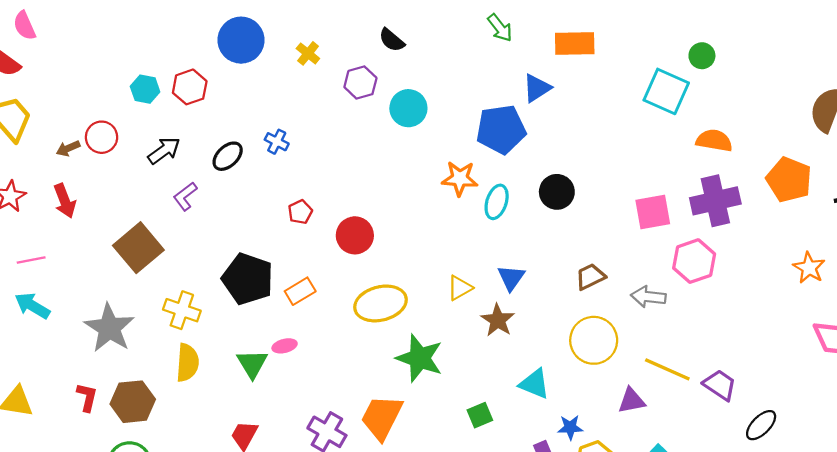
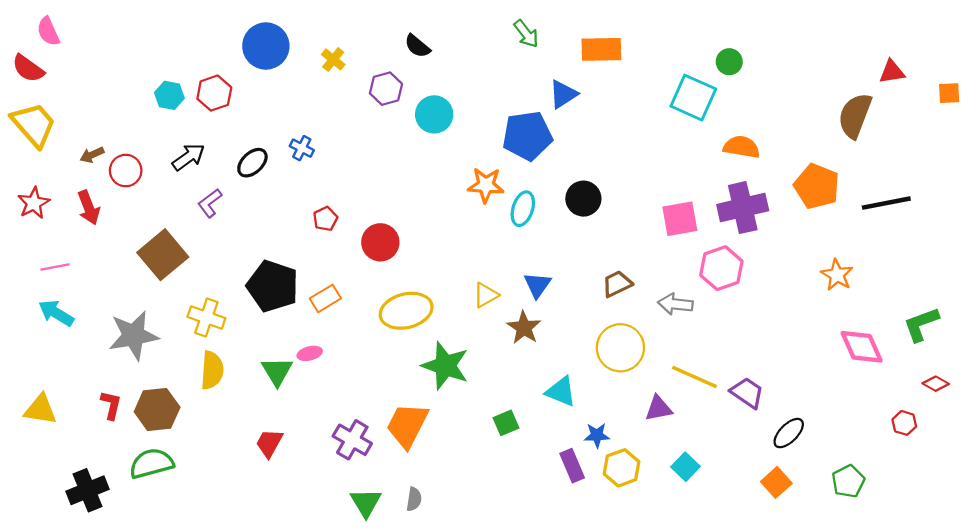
red circle: (102, 137) -> (126, 171), moved
gray star: (109, 328) -> (134, 335), turned 30

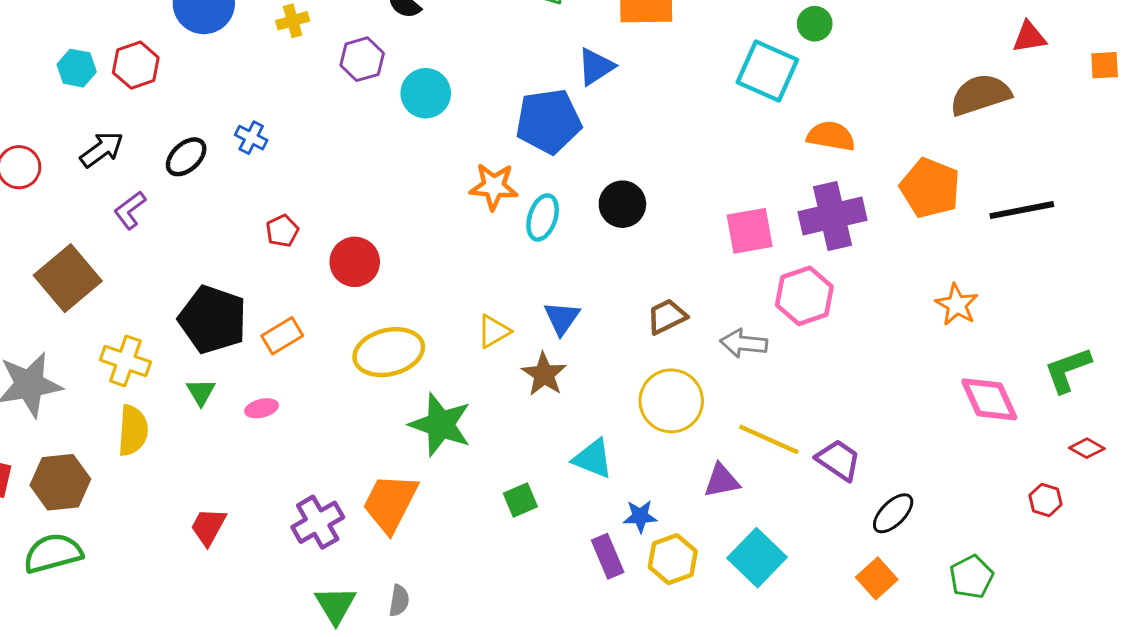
yellow cross: (333, 59) -> (293, 21), turned 35
brown semicircle: (855, 116) -> (980, 95), turned 51
green triangle: (277, 371) -> (201, 392), moved, size x0.7
purple cross: (352, 440) -> (318, 522), turned 30
cyan square: (685, 467) -> (757, 558), size x1.5

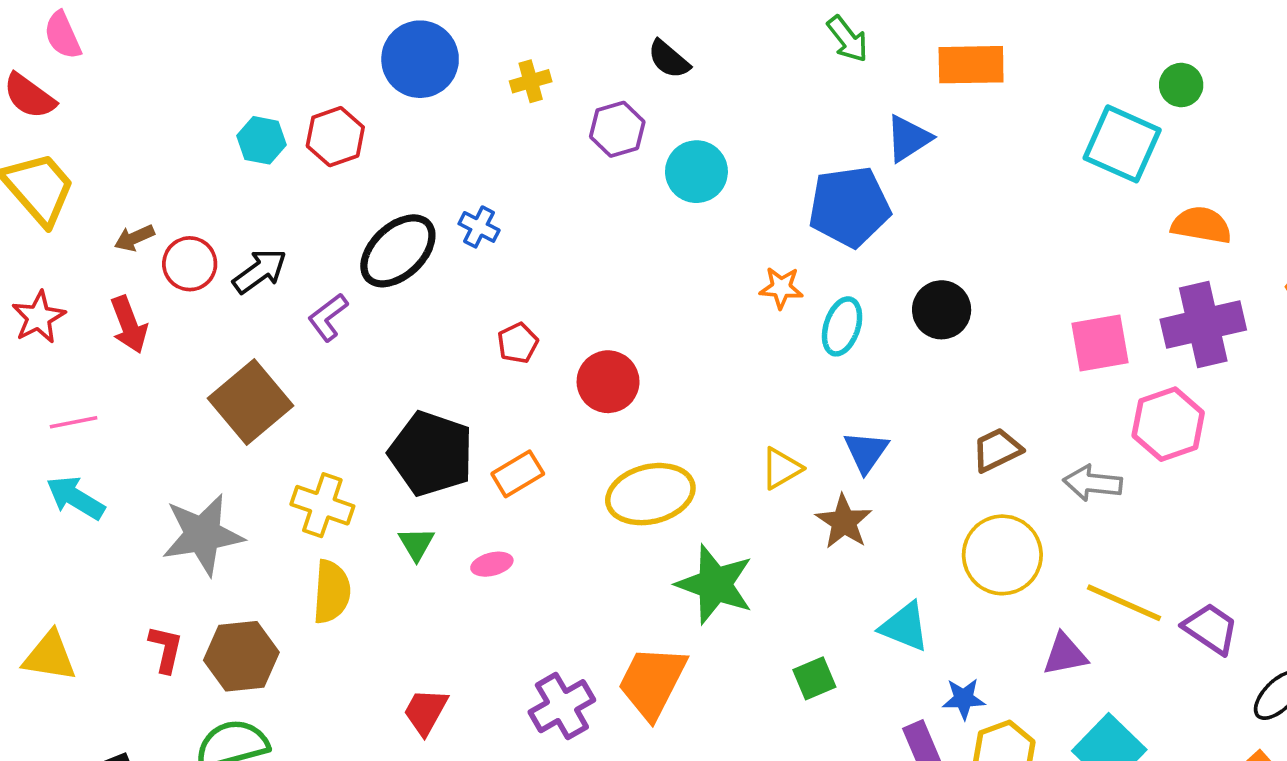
black arrow: (102, 149) -> (260, 271), moved
black ellipse: (186, 157) -> (398, 251), size x1.5
orange star: (494, 186) -> (781, 288), size x0.7

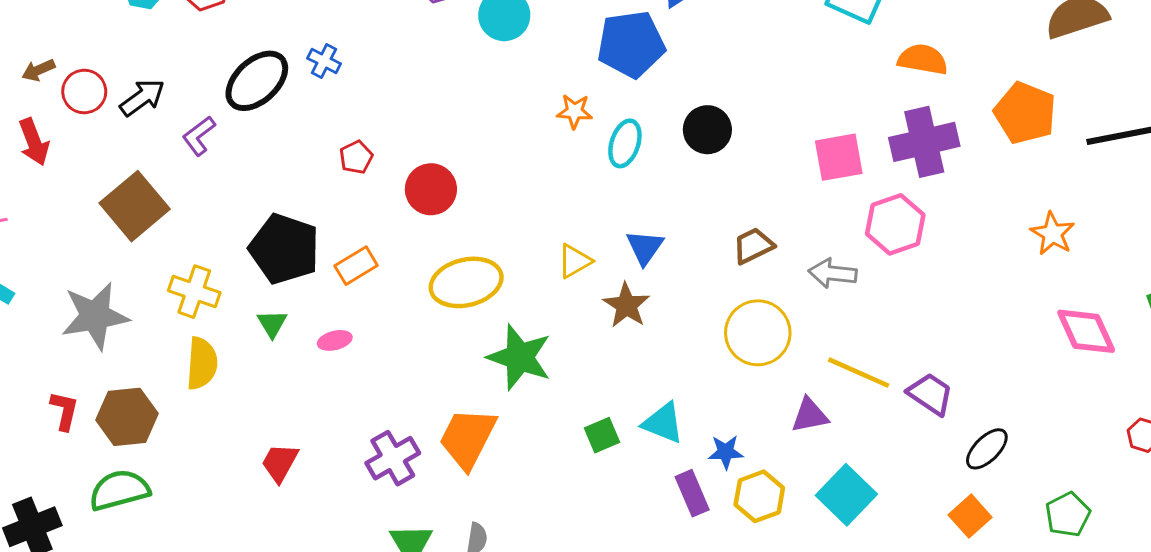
cyan triangle: (905, 627) -> (663, 423), moved

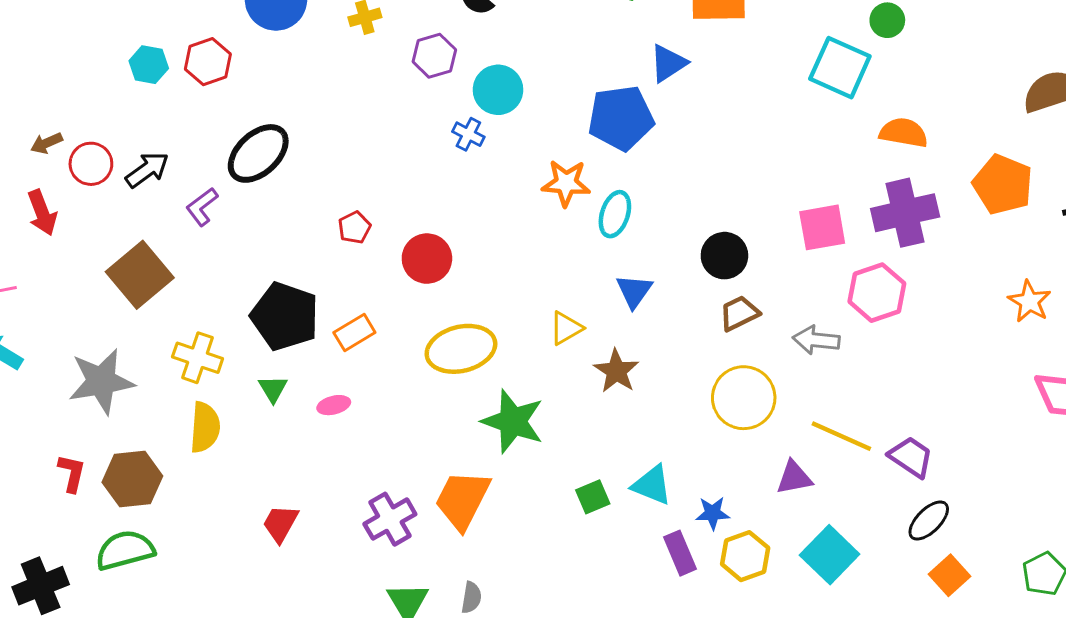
blue cross: (324, 61) -> (468, 134), moved
orange star: (575, 111) -> (566, 183), size x1.4
black circle: (707, 130) -> (724, 256), moved
blue triangle: (645, 247) -> (634, 291), moved
black ellipse: (987, 449) -> (929, 521), moved

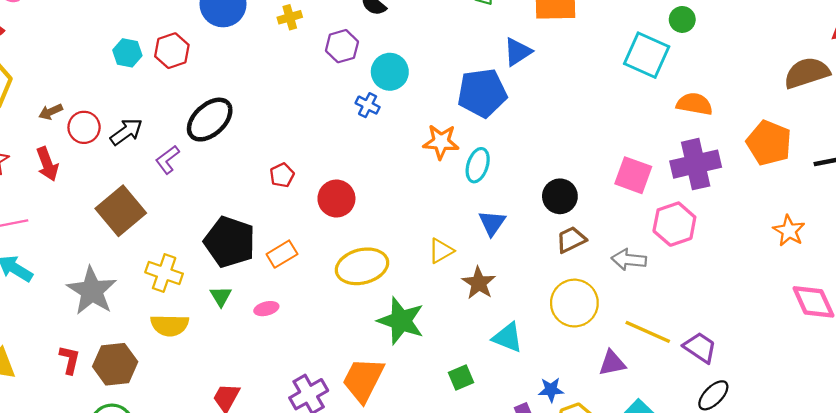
pink square: (822, 227) -> (633, 175), turned 30
gray star: (101, 381) -> (92, 291), turned -30
yellow semicircle: (205, 427) -> (170, 325), turned 87
cyan triangle: (652, 485) -> (508, 337), moved

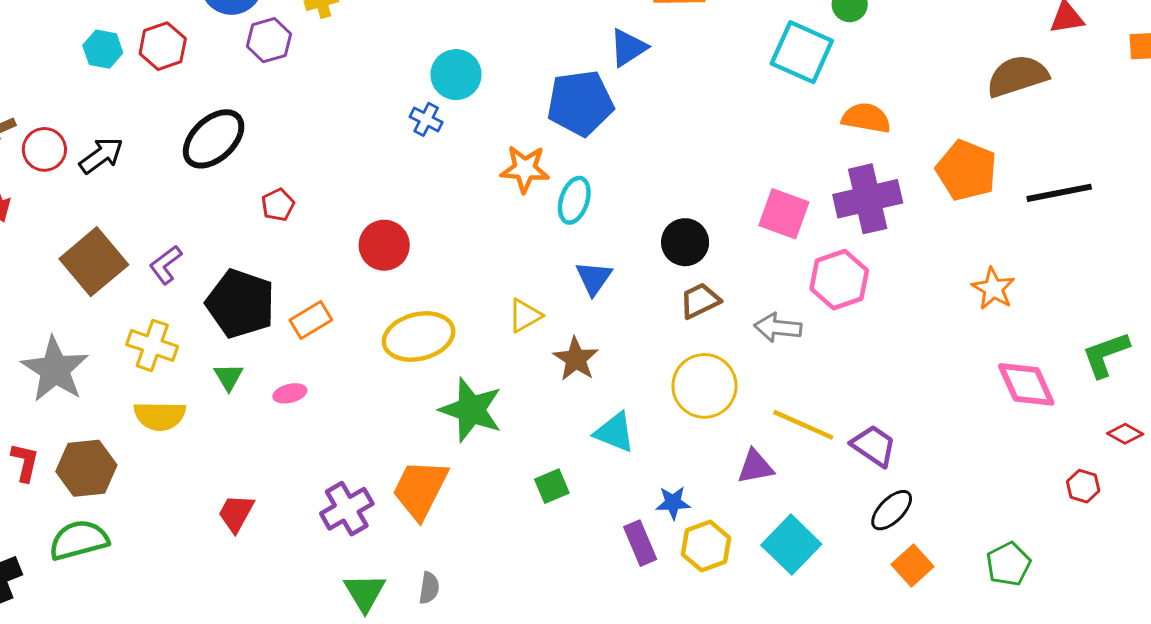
purple hexagon: (342, 46) -> (269, 40), moved
purple L-shape: (167, 160) -> (166, 265), moved
red pentagon: (282, 175) -> (278, 205), moved

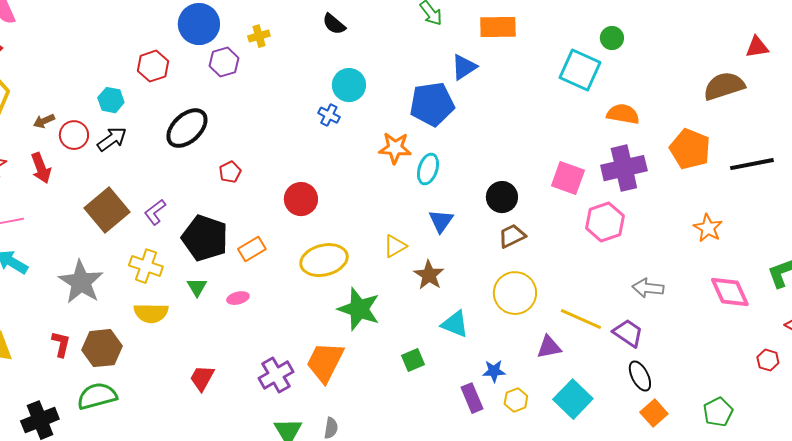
cyan hexagon: (103, 49) -> (111, 100), moved
gray arrow: (778, 328) -> (648, 288), moved
black ellipse: (892, 510) -> (640, 376), turned -72
yellow hexagon: (706, 546) -> (516, 400), size x0.7

